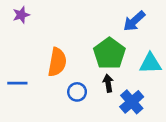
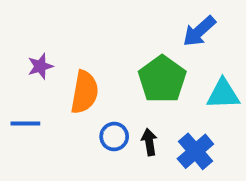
purple star: (21, 15) -> (40, 66), moved
black arrow: (108, 83) -> (149, 142), moved

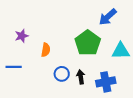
orange semicircle: (85, 92) -> (46, 50), size x0.6
blue cross: (195, 151) -> (106, 82), turned 30

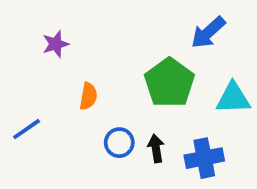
purple star: (22, 36) -> (56, 44), moved
blue line: (14, 67) -> (27, 129), turned -35

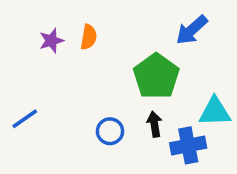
orange semicircle: (88, 96) -> (89, 37), moved
cyan triangle: (233, 98) -> (215, 112), moved
black arrow: (156, 148) -> (154, 124), moved

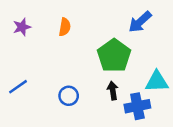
purple star: (51, 41) -> (22, 27), moved
blue circle: (110, 131) -> (69, 96), moved

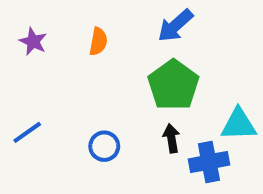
blue arrow: (140, 22) -> (175, 26), moved
purple star: (22, 27) -> (33, 41), turned -30

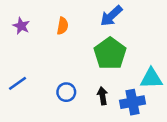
black arrow: (171, 138) -> (103, 96), moved

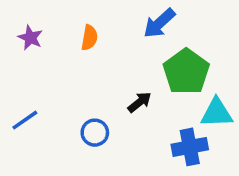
green pentagon: (110, 53) -> (186, 72), moved
black arrow: (103, 96) -> (140, 102), moved, turned 60

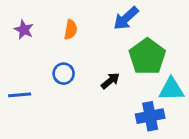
blue line: (25, 120) -> (20, 95), turned 30
blue circle: (95, 133) -> (64, 74), moved

